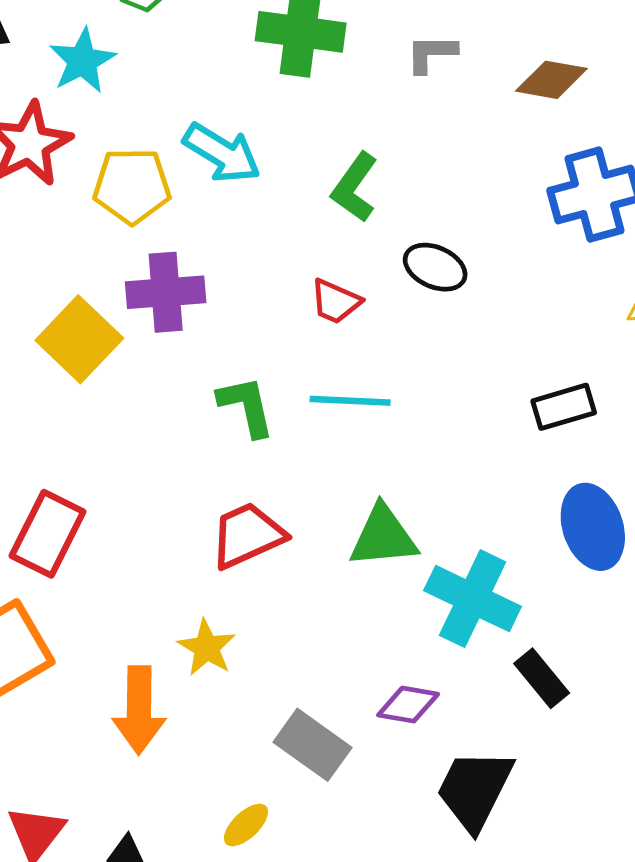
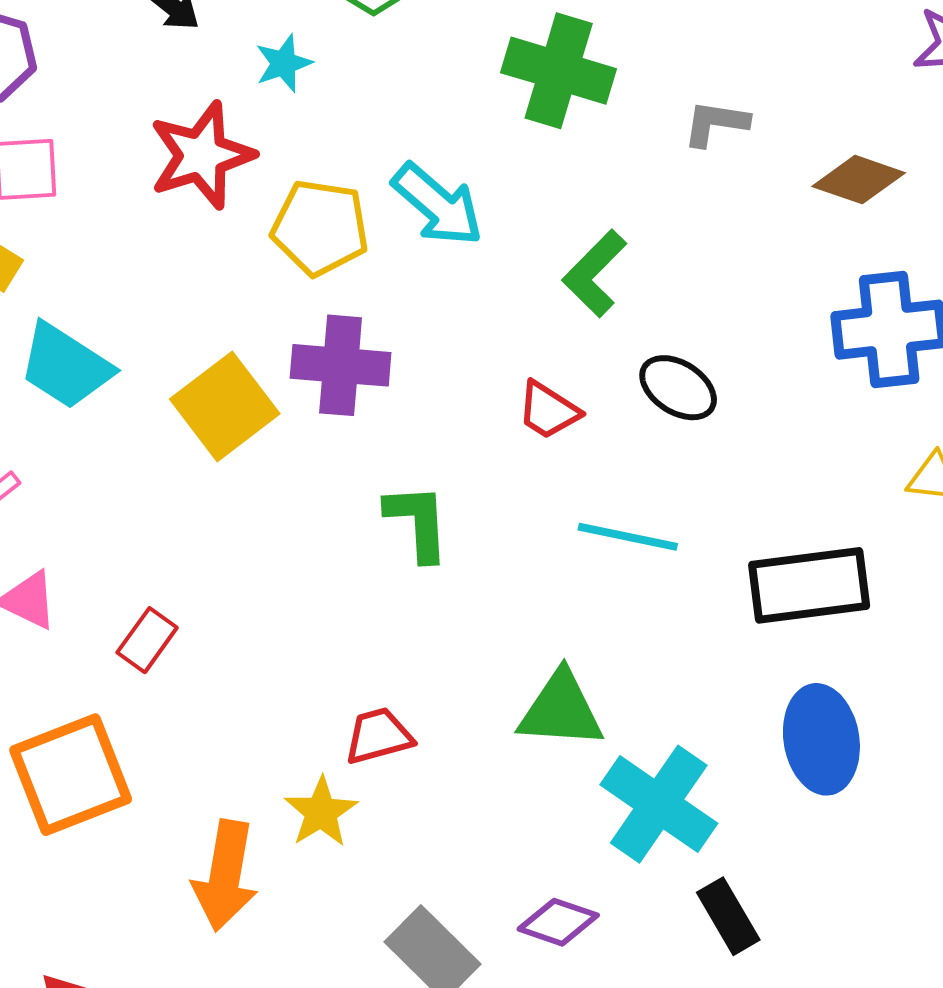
cyan star: (82, 61) -> (284, 63), size x0.7
cyan line: (350, 401) -> (628, 537), moved
black rectangle: (564, 407) -> (809, 585), size x1.5
red rectangle: (48, 534) -> (147, 640), size x0.6
red trapezoid: (247, 535) -> (379, 736), moved, size x0.7

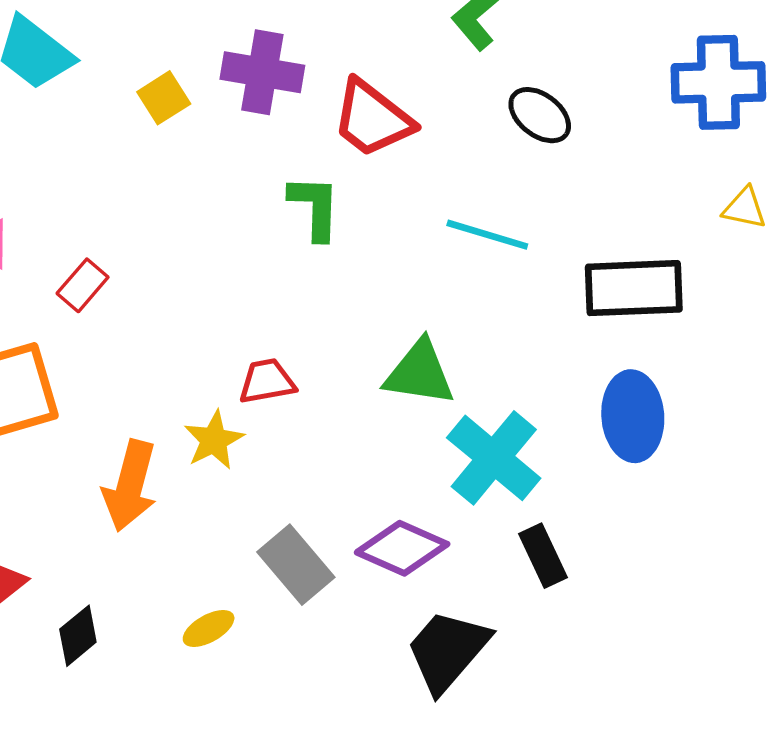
yellow square: (225, 406) -> (164, 98), size x0.6
red trapezoid: (548, 410) -> (372, 119), moved, size x1.6
purple diamond: (558, 922) -> (402, 548), size x1.4

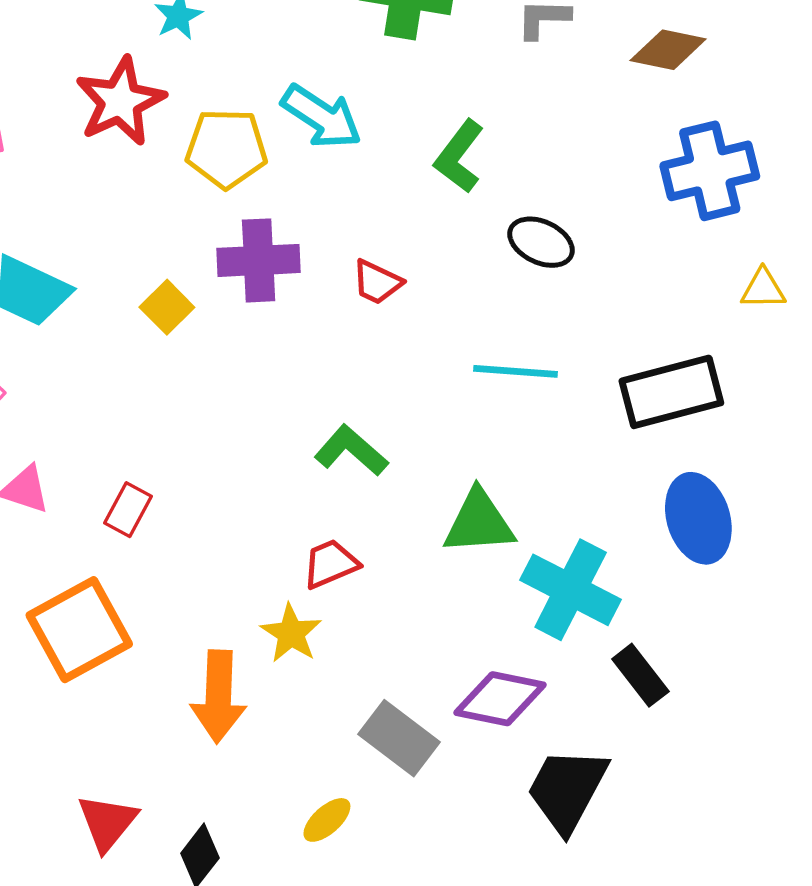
red trapezoid: (372, 119) -> (377, 282), size x0.6
green L-shape: (315, 207) -> (351, 451), moved, turned -38

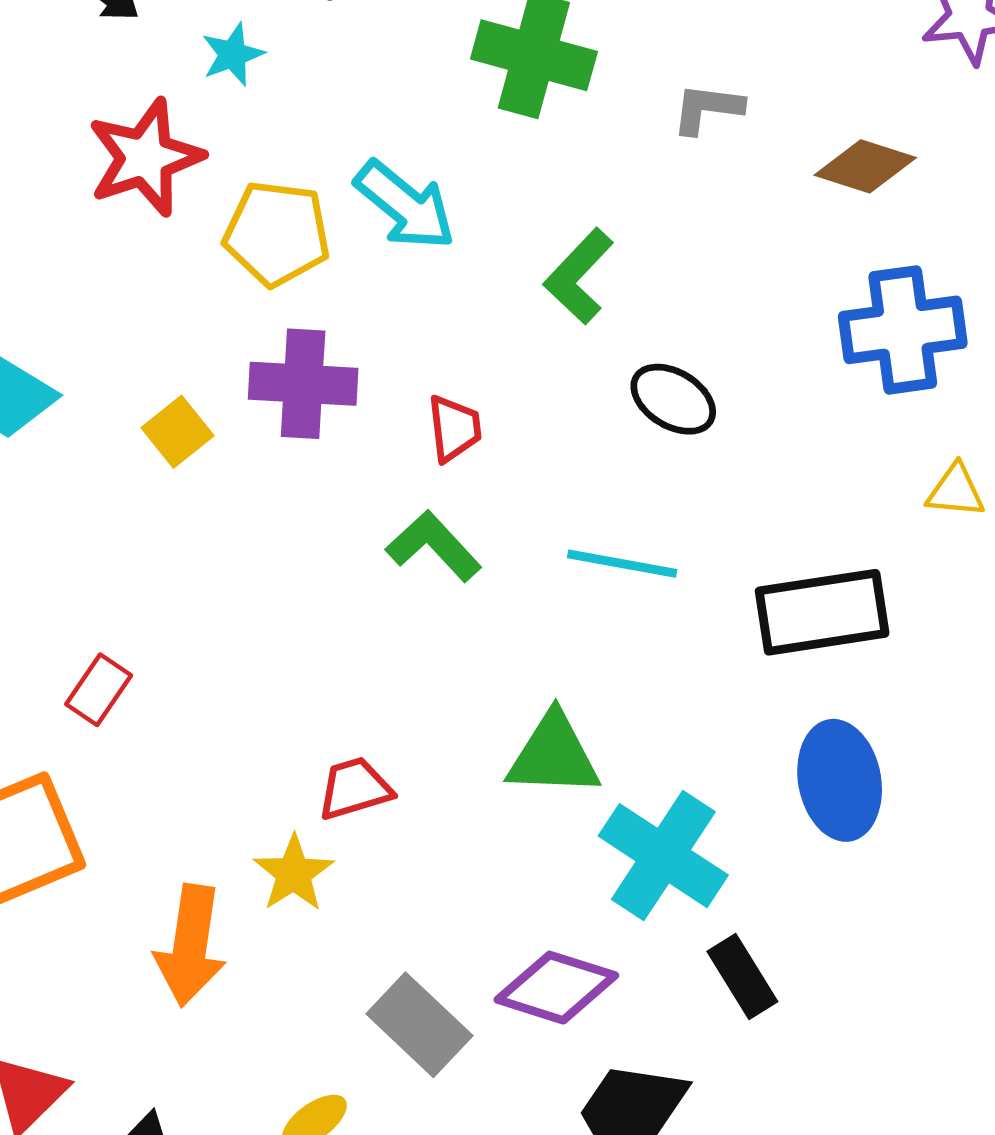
red trapezoid: (377, 282) -> (454, 428), turned -128
green L-shape: (351, 451) -> (434, 546), moved

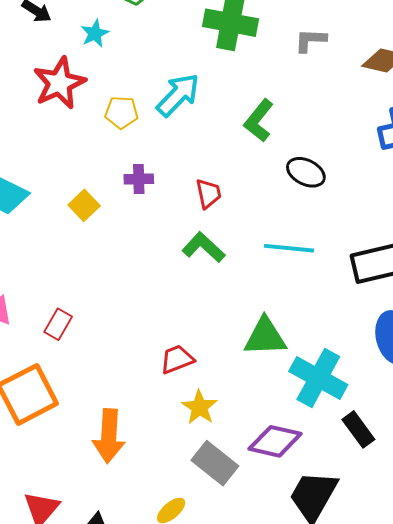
cyan arrow: (405, 205) -> (178, 95), turned -81
yellow pentagon: (277, 233) -> (121, 112), size x0.7
purple cross: (303, 384) -> (139, 179), size x0.6
yellow star: (294, 873) -> (200, 407), moved

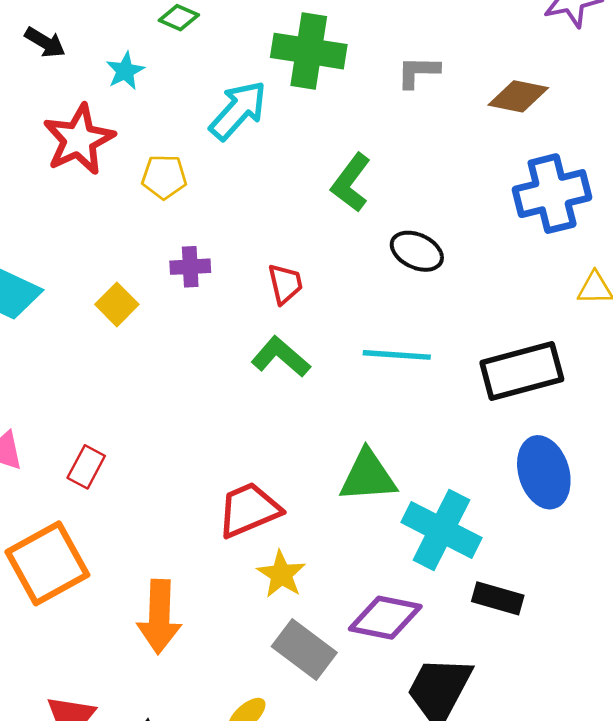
cyan arrow: (178, 95) -> (238, 110), moved
red trapezoid: (177, 359) -> (249, 510), size x1.4
black rectangle: (358, 429) -> (498, 598), turned -36

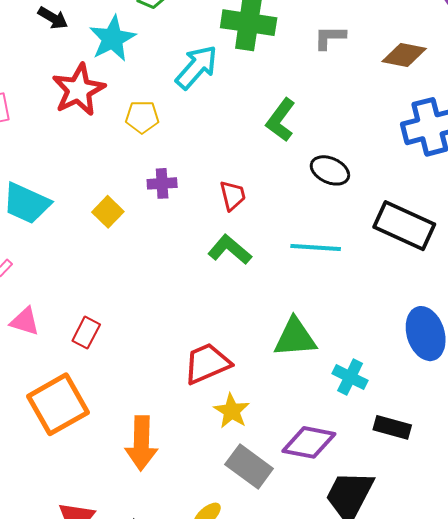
cyan star: (125, 71) -> (112, 39), size x1.6
black rectangle: (522, 371) -> (404, 226), moved, turned 40
cyan cross: (441, 530) -> (350, 377), size x0.6

